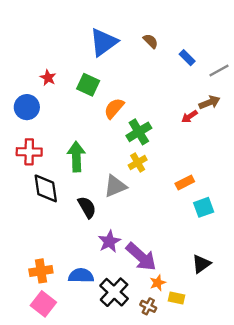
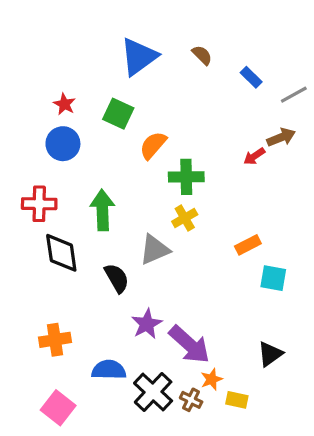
blue circle: (27, 107) -> (63, 144), moved
green cross: (139, 132) -> (186, 177), turned 30
cyan square: (204, 207) -> (273, 278), turned 30
orange cross: (41, 271) -> (55, 340), moved
brown cross: (148, 306) -> (191, 400), moved

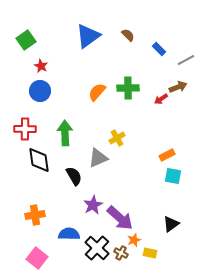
green square: (118, 114) -> (26, 40), moved, turned 30
green cross: (186, 177) -> (128, 88), moved
orange rectangle: (248, 245) -> (167, 155), moved

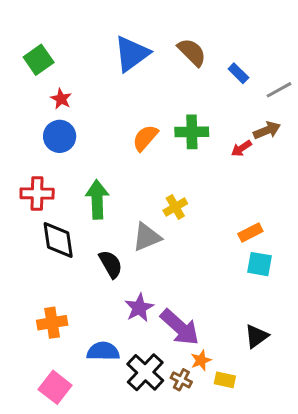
brown semicircle: (128, 35) -> (192, 52), size x1.5

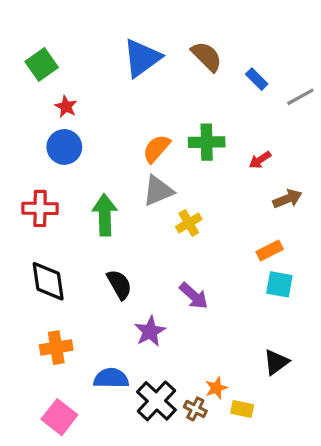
brown arrow: (267, 130) -> (287, 199), moved
gray triangle: (147, 237) -> (158, 191), moved
black diamond: (58, 240) -> (48, 281), moved
purple arrow: (180, 327) -> (194, 296), moved, size x0.7

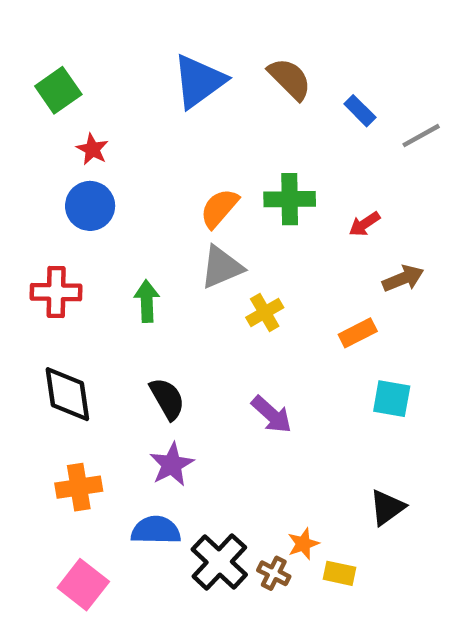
green arrow: (105, 215) -> (147, 301), size x0.7
orange rectangle: (270, 250) -> (358, 333), moved
purple star: (150, 331) -> (172, 464), moved

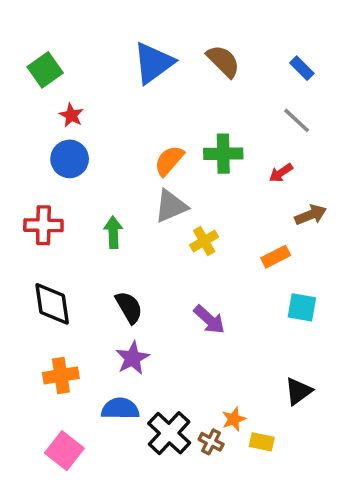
blue rectangle: (360, 111) -> (302, 68), moved
gray line: (421, 136) -> (297, 120), moved, turned 72

